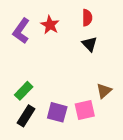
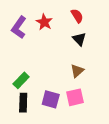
red semicircle: (87, 18) -> (77, 16), turned -32
brown triangle: (104, 91) -> (77, 71), moved
black rectangle: (26, 116) -> (23, 103), turned -30

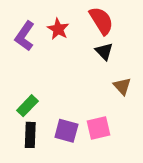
red semicircle: (77, 16) -> (101, 21), size x1.5
brown triangle: (77, 71) -> (122, 86), moved, turned -32

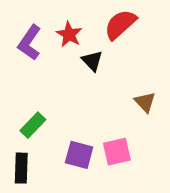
red semicircle: (101, 21) -> (120, 24), turned -100
black triangle: (104, 51) -> (92, 61), moved
black rectangle: (30, 135) -> (21, 168), moved

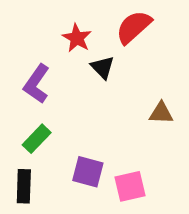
purple L-shape: (30, 43) -> (37, 84), moved
brown triangle: (145, 102) -> (161, 113), turned -45
pink square: (117, 152) -> (130, 186), moved

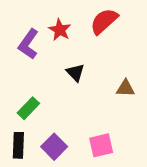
black triangle: (103, 67) -> (75, 73), moved
purple L-shape: (37, 84) -> (28, 44), moved
purple square: (88, 172) -> (54, 147), moved, turned 30

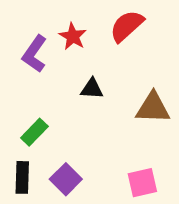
black triangle: (75, 73) -> (92, 89), turned -42
brown triangle: (125, 88) -> (153, 108), size x1.5
pink square: (101, 145) -> (142, 183), moved

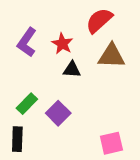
red star: (73, 36) -> (62, 44), moved
brown triangle: (153, 108) -> (111, 56), moved
purple square: (66, 179) -> (58, 113), moved

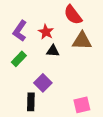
red semicircle: (99, 20) -> (73, 15), turned -85
green rectangle: (27, 104) -> (19, 59), moved
black rectangle: (17, 139) -> (31, 102), moved

